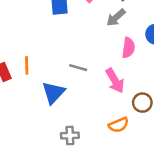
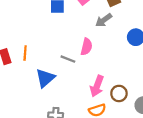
pink semicircle: (128, 48) -> (86, 47), moved
pink arrow: (115, 81) -> (97, 86), moved, turned 45

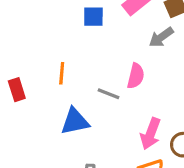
orange line: (25, 53) -> (62, 73), moved
blue triangle: (45, 78) -> (75, 121), turned 30

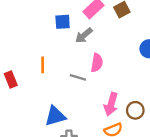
gray arrow: (161, 37) -> (84, 35), moved
blue triangle: (75, 121) -> (55, 116), moved

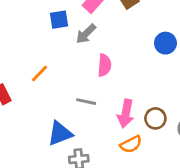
orange line: (43, 65) -> (39, 74), turned 49
gray line: (78, 77) -> (86, 102), moved

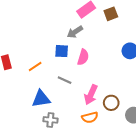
blue square: (59, 20) -> (62, 51), moved
orange line: (39, 74) -> (35, 67), moved

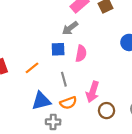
gray line: (65, 80) -> (64, 79), turned 56
brown circle: (111, 103) -> (107, 111), moved
orange semicircle: (90, 117) -> (68, 103), moved

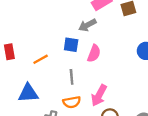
blue triangle: (41, 101) -> (28, 93), moved

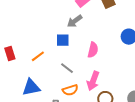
pink semicircle: (94, 53) -> (93, 50), moved
gray line: (72, 77) -> (67, 68), turned -40

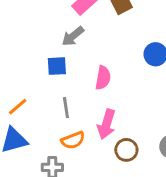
orange line: (38, 56) -> (18, 107), moved
gray line: (67, 68) -> (66, 108), turned 48

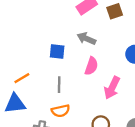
gray arrow: (73, 36) -> (86, 39), moved, turned 54
pink arrow: (106, 124) -> (112, 88), moved

